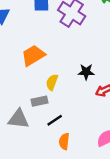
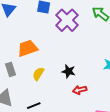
gray rectangle: (39, 101) -> (11, 69), moved, turned 72

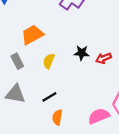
red arrow: (80, 90) -> (103, 58), moved

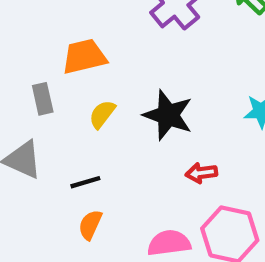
black star: (82, 53) -> (168, 115), size x1.6
red arrow: (103, 58) -> (201, 173), moved

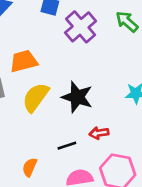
yellow semicircle: (102, 114) -> (36, 97), size x1.6
black line: (85, 182) -> (67, 146), moved

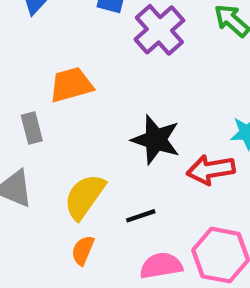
yellow semicircle: (36, 97) -> (85, 197), moved
red arrow: (99, 133) -> (211, 170), moved, size x1.5

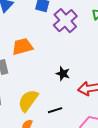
black star: (156, 140) -> (63, 74), size x0.6

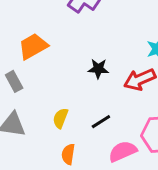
yellow semicircle: (28, 101) -> (60, 118), size x0.6

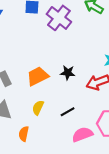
orange trapezoid: (33, 46) -> (38, 76), moved
orange semicircle: (68, 154) -> (24, 134), moved

